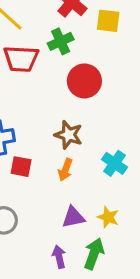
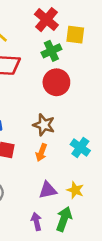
green cross: (61, 41) -> (51, 51), moved

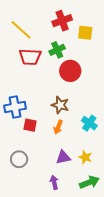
red cross: (46, 20) -> (62, 21), turned 30
green cross: (51, 51) -> (57, 50), moved
green arrow: (64, 219) -> (89, 182), moved, turned 48

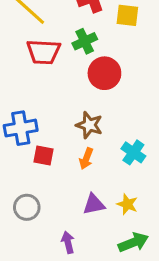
purple arrow: (54, 182) -> (68, 242), moved

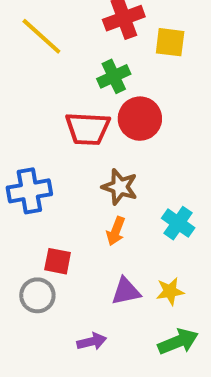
red trapezoid: (44, 52) -> (88, 129), moved
red square: (44, 156) -> (58, 261), moved
yellow star: (127, 204) -> (170, 291), turned -30
purple arrow: (68, 242) -> (92, 342), turned 90

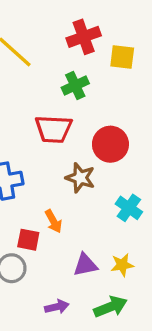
red circle: (140, 119) -> (110, 144), moved
orange arrow: (116, 231) -> (53, 221), moved, turned -50
green arrow: (178, 342) -> (110, 307), moved

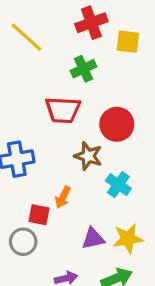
cyan cross: (129, 208) -> (118, 185), moved
orange arrow: (53, 221) -> (63, 197), turned 55
yellow star: (122, 265) -> (128, 239), size x1.4

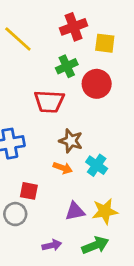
red circle: (117, 124) -> (97, 84), moved
orange arrow: (63, 197) -> (63, 168), moved, turned -96

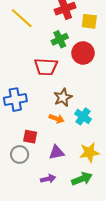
brown star: (71, 141) -> (63, 97), turned 30
purple triangle: (75, 211) -> (57, 152), moved

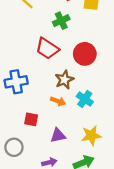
red circle: (83, 53) -> (85, 54), moved
red trapezoid: (46, 67) -> (47, 49), turned 30
gray circle: (20, 154) -> (14, 147), moved

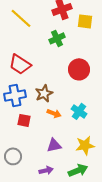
red trapezoid: (47, 49) -> (20, 64), moved
brown star: (64, 80) -> (44, 93), moved
red square: (31, 119) -> (24, 120), moved

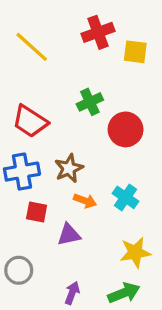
green cross: (57, 38) -> (90, 102), moved
purple triangle: (54, 145) -> (69, 235), moved
purple arrow: (46, 170) -> (72, 293), turned -56

